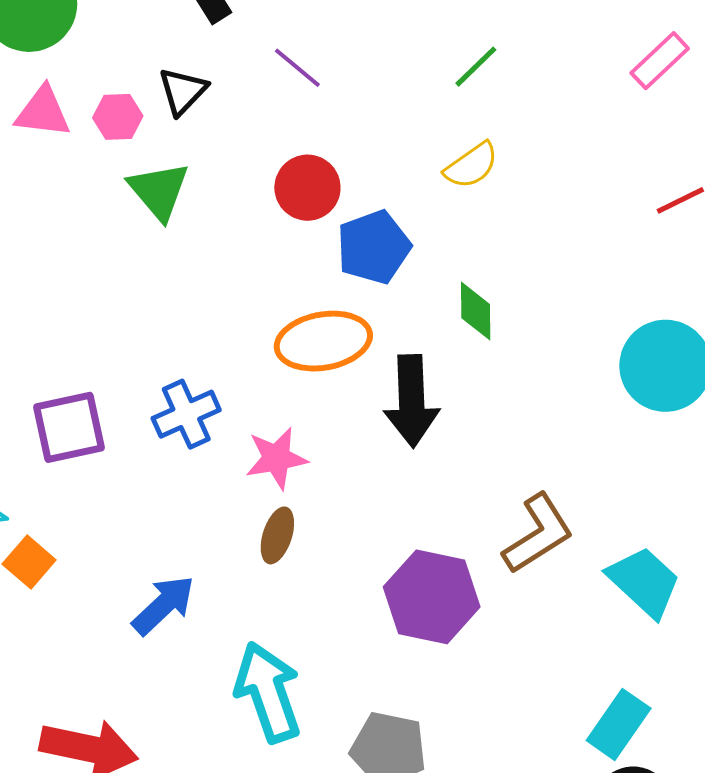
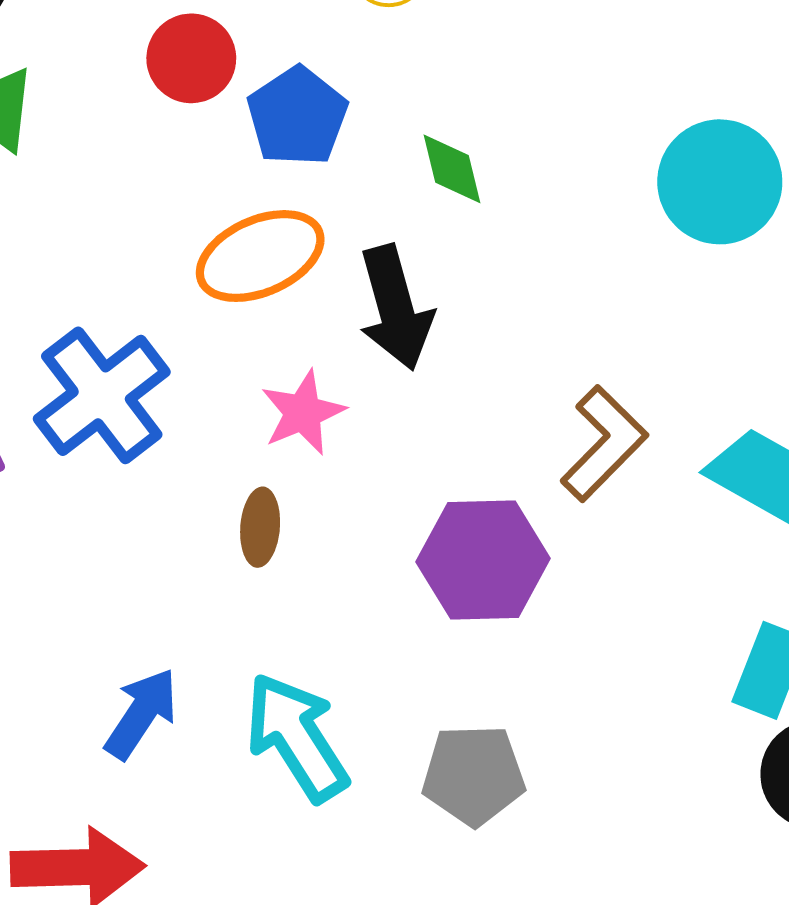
blue cross: (186, 414) -> (102, 395), size x1.5
pink star: (276, 458) -> (303, 413), moved
blue arrow: (164, 605) -> (141, 714), moved

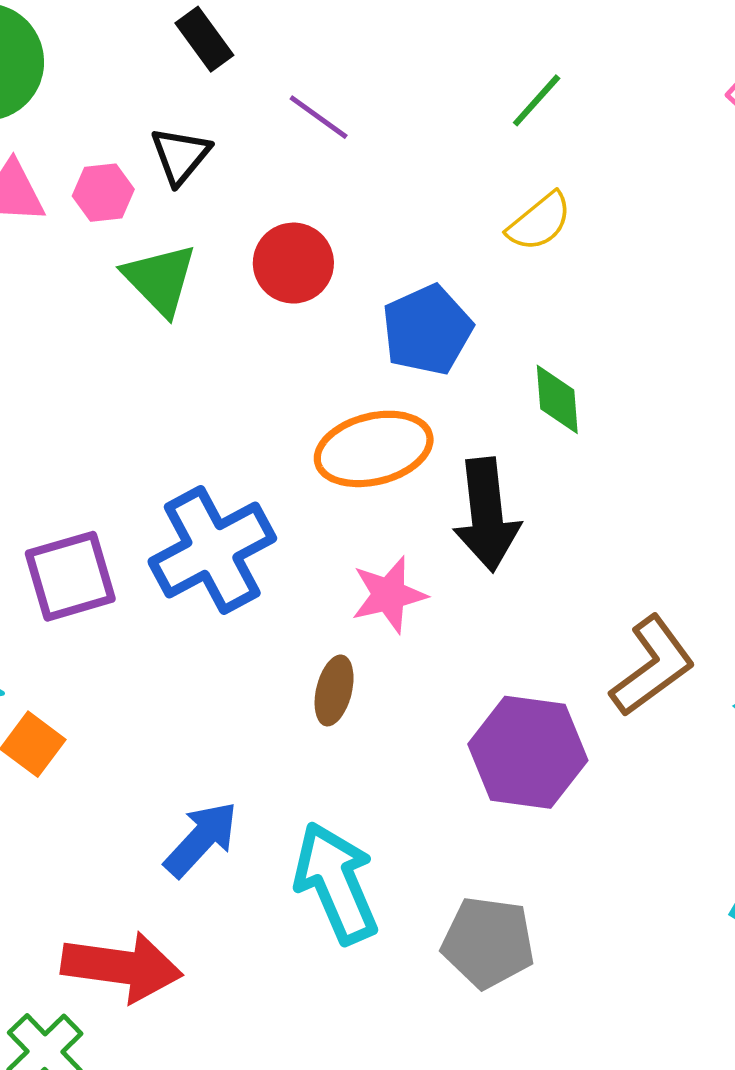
red circle: (191, 58) -> (293, 263), moved

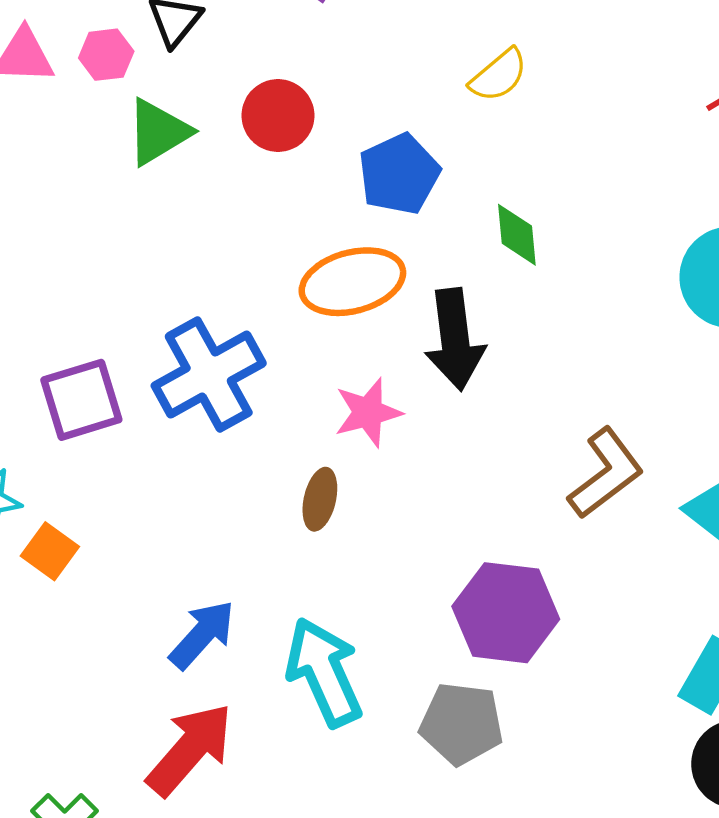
green triangle: (160, 279) -> (158, 132), turned 44
purple hexagon: (528, 752) -> (506, 613), moved
red arrow: (122, 967) -> (190, 749), moved, turned -56

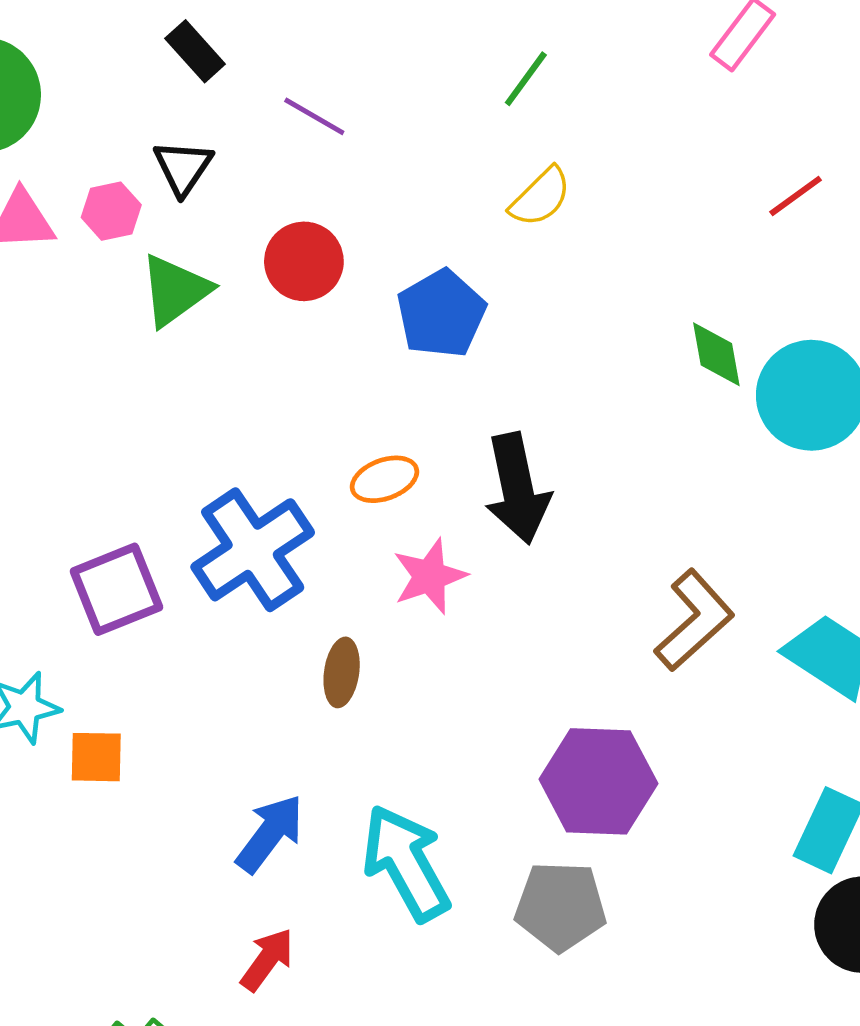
green diamond: (517, 235) -> (716, 354), moved
orange ellipse: (352, 282) -> (385, 479), moved, size x0.6
brown ellipse: (320, 499) -> (342, 672), moved
orange square: (50, 551) -> (96, 757), turned -30
red arrow: (190, 749) -> (267, 960), size x0.6

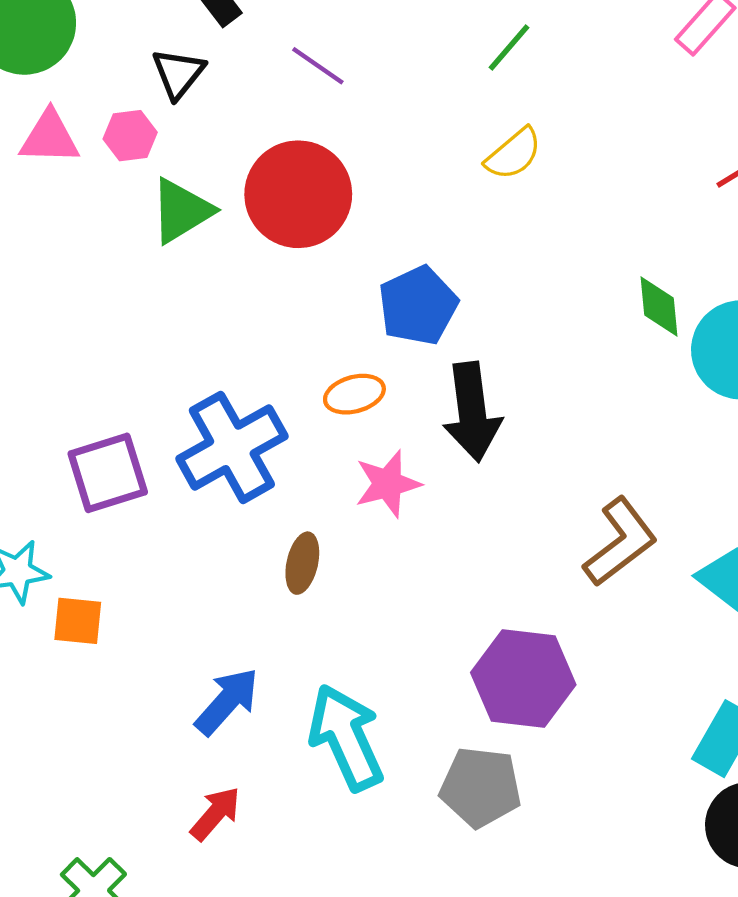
black triangle: (183, 167) -> (178, 73), moved
red circle: (304, 261) -> (298, 194), size x1.5
blue pentagon: (441, 314) -> (418, 306), moved

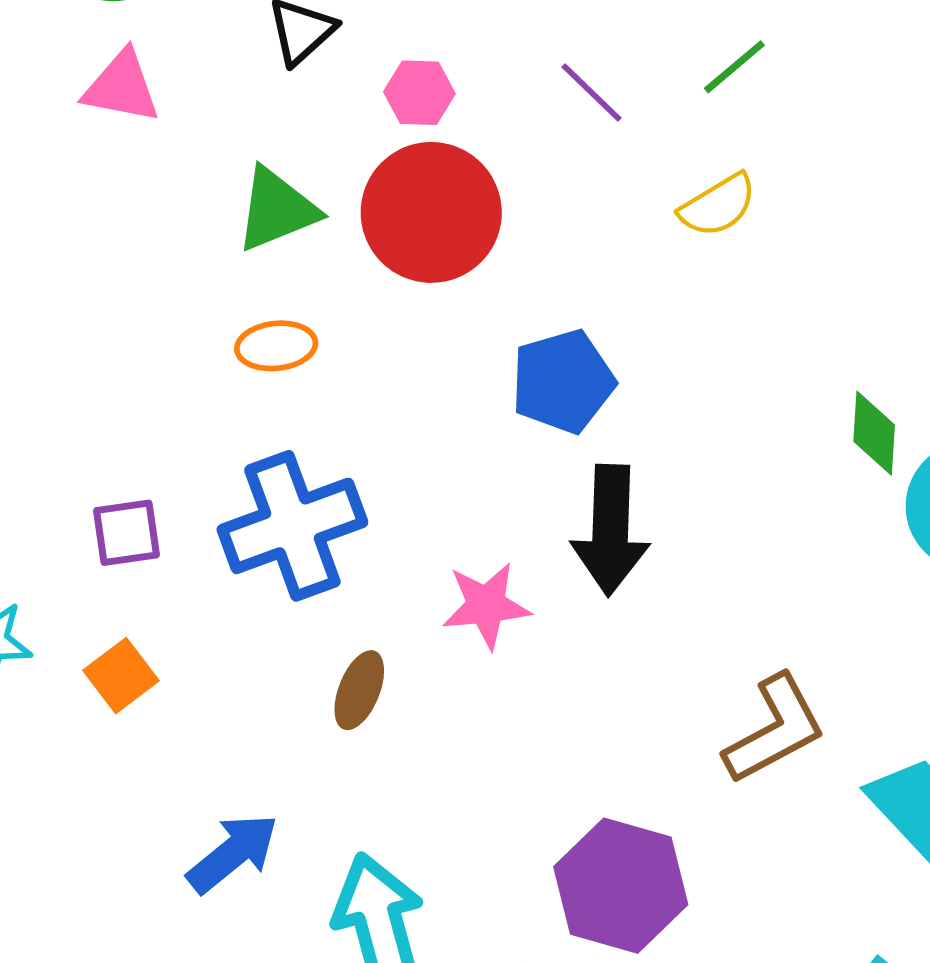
purple line: (318, 66) -> (591, 92), moved
pink hexagon: (130, 136) -> (419, 93), moved
orange ellipse: (354, 394) -> (276, 346), moved
purple square: (108, 473) -> (127, 533), size x0.7
orange square: (78, 621) -> (121, 676), moved, turned 38

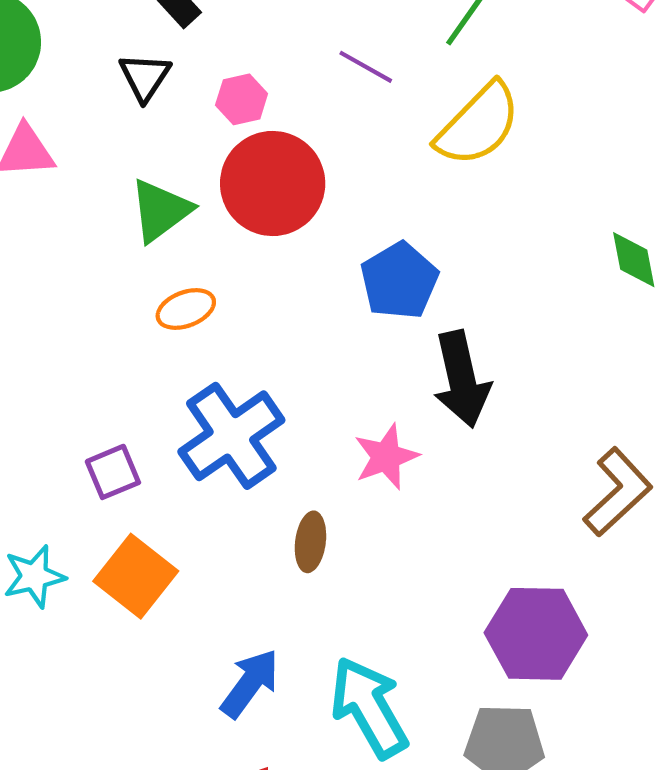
yellow semicircle: (718, 205) -> (478, 124), size x1.6
orange square: (121, 676) -> (136, 576), size x1.5

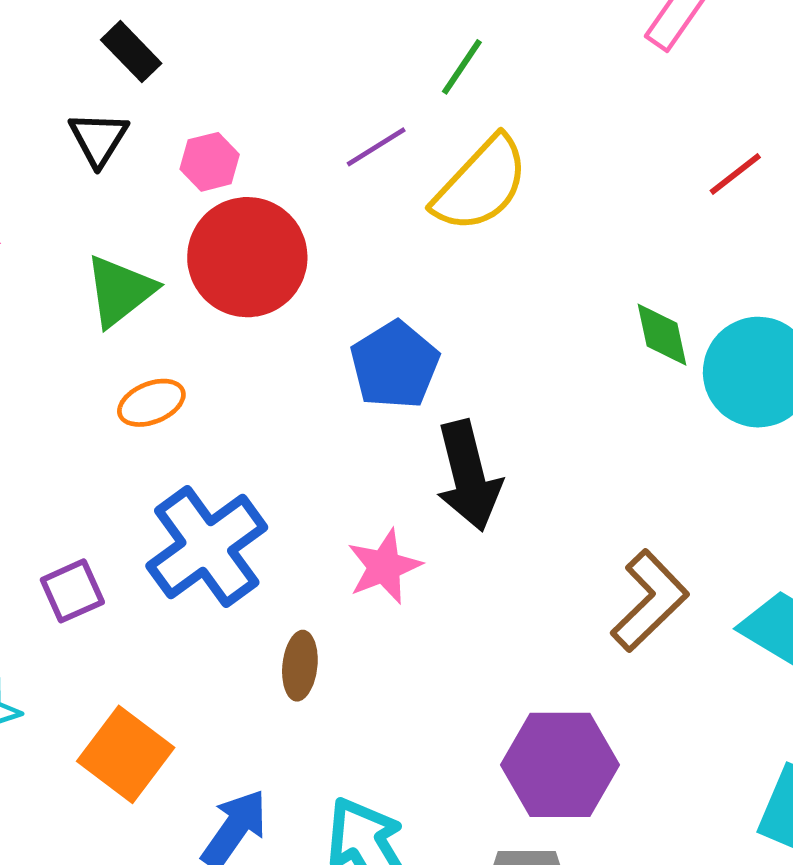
purple line: (366, 67) -> (376, 147), moved, turned -60
orange square: (136, 576) -> (126, 754), moved

